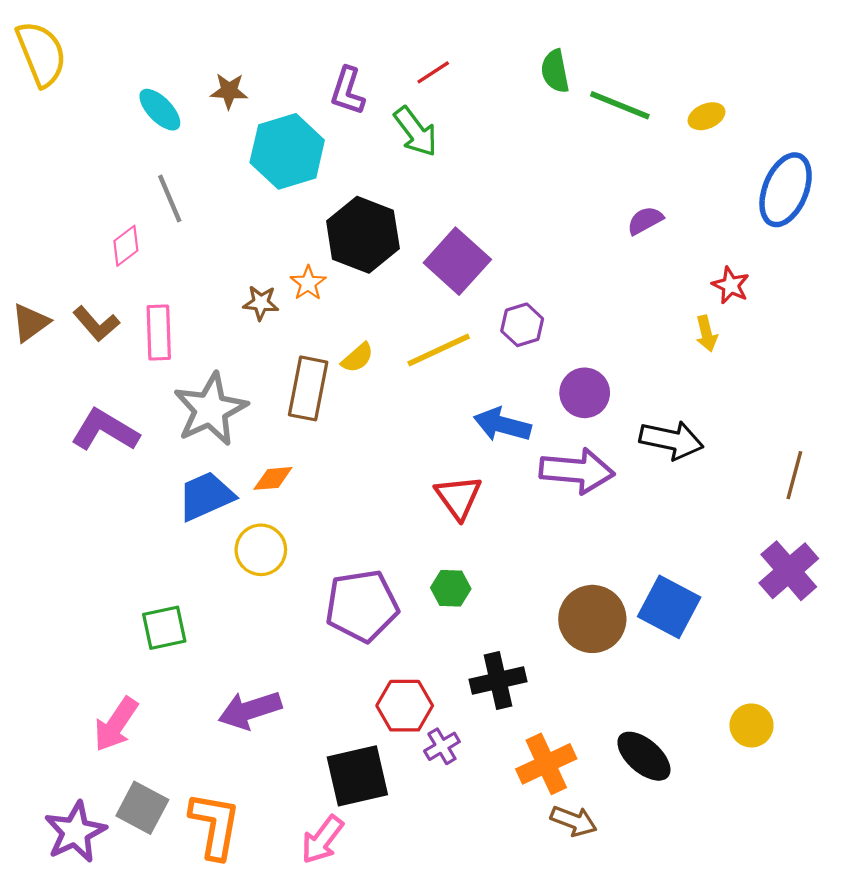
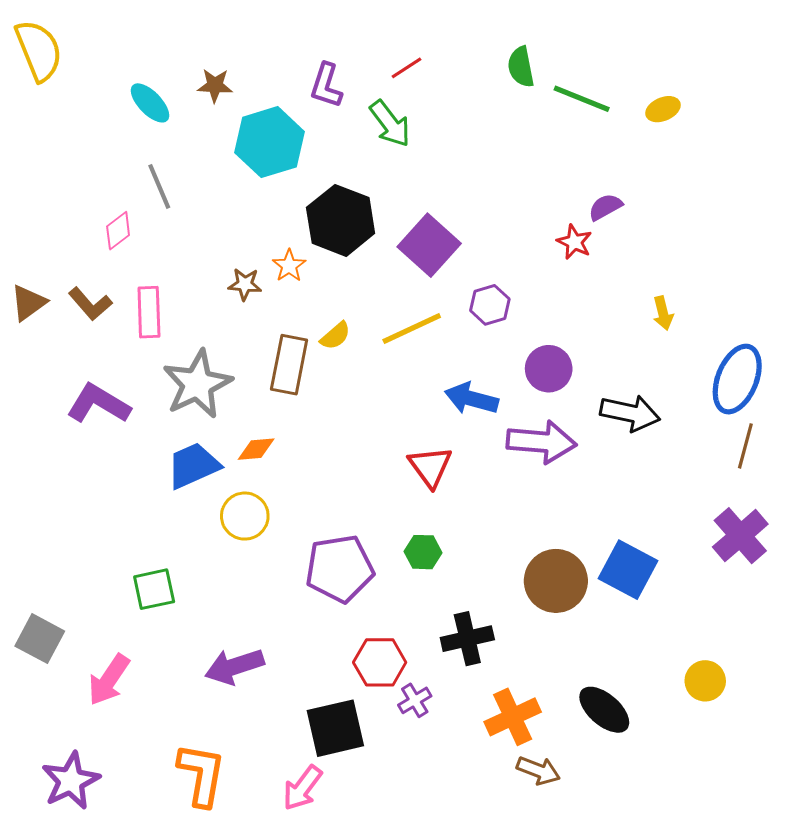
blue ellipse: (786, 190) -> (737, 379), moved
red star: (731, 285) -> (574, 242), moved
gray square: (142, 808) -> (40, 639), moved

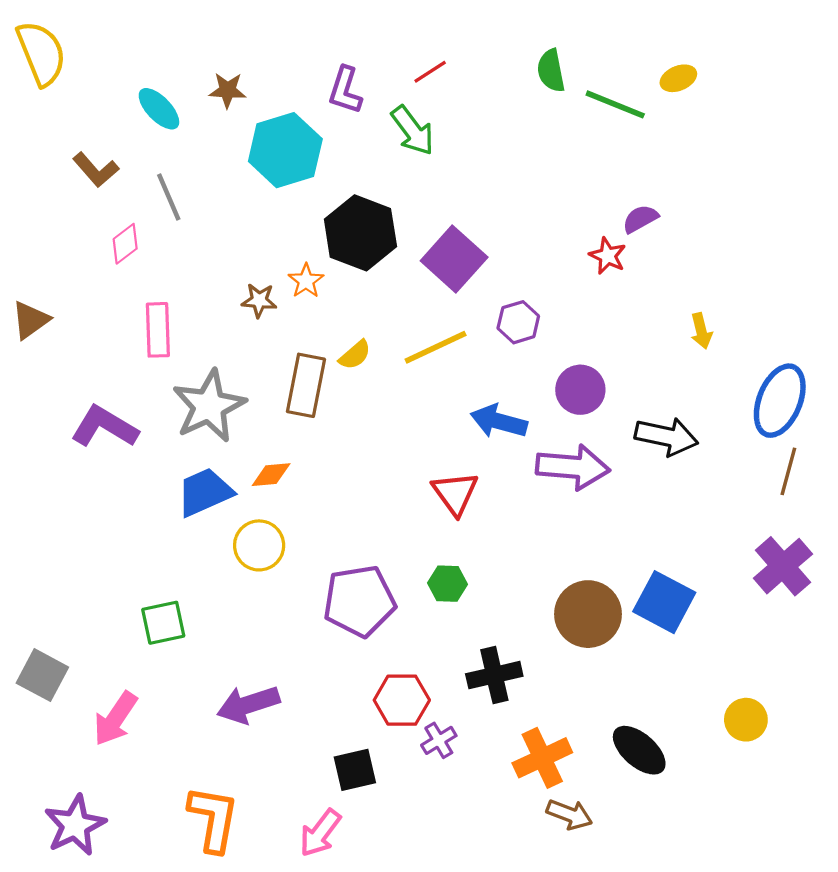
yellow ellipse: (663, 109) -> (678, 78), moved
brown L-shape: (90, 304) -> (96, 170), moved
black square: (335, 728) -> (355, 770), size x0.7

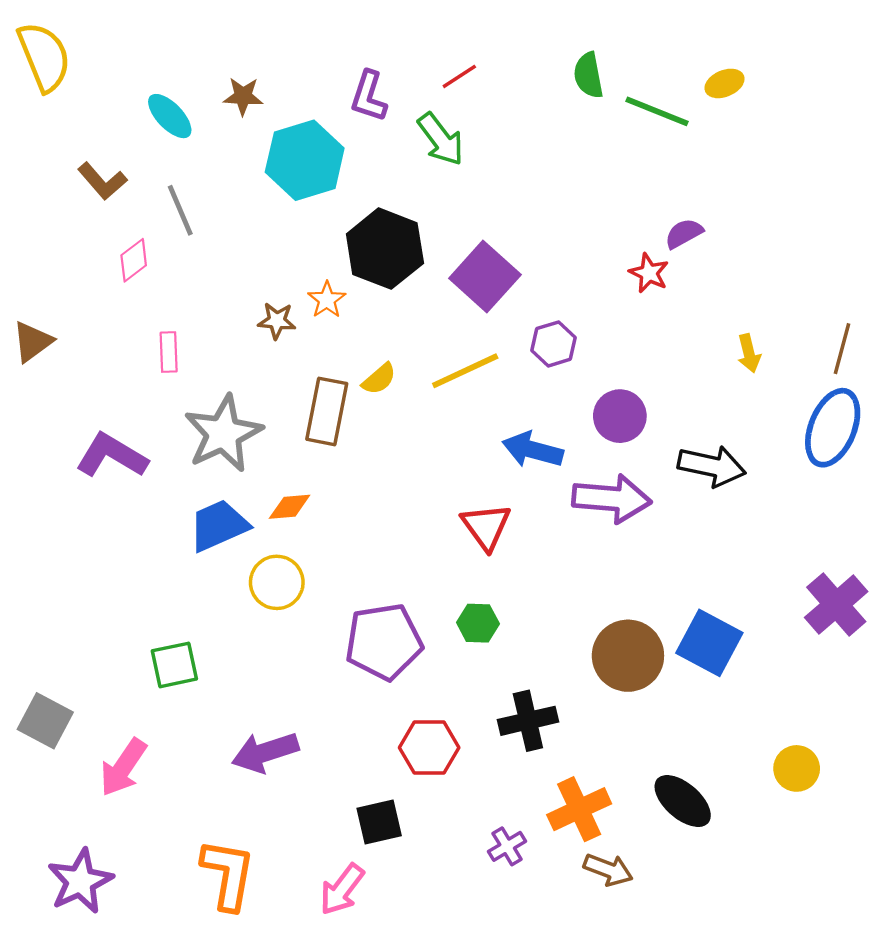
pink rectangle: (158, 330) -> (169, 352), size x0.7
brown line: (788, 471) -> (842, 349), moved
purple cross: (439, 740) -> (507, 846), moved

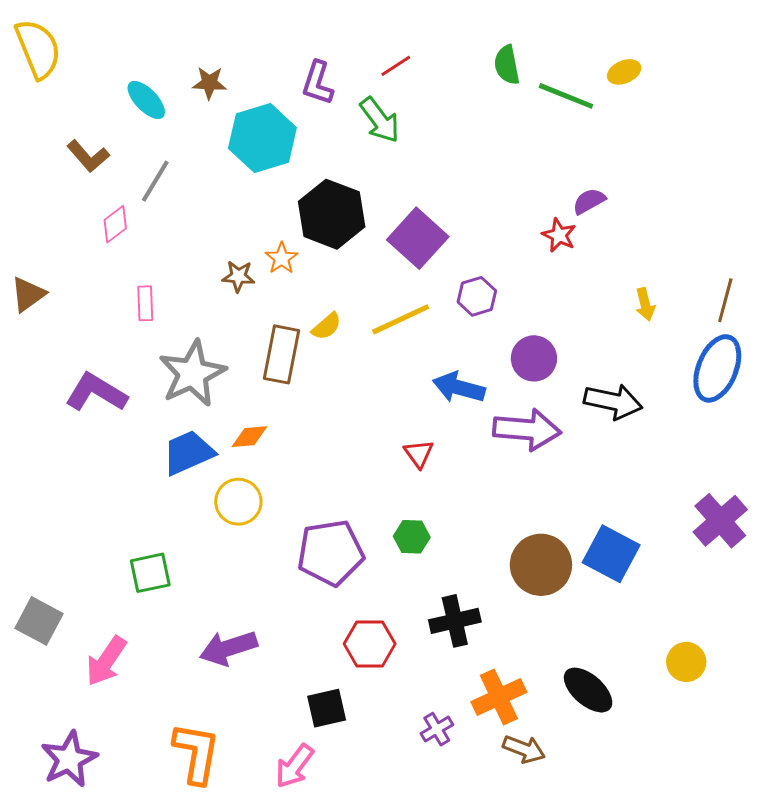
gray line: (180, 210) -> (155, 181), turned 54
red triangle: (486, 527) -> (419, 454), size x0.7

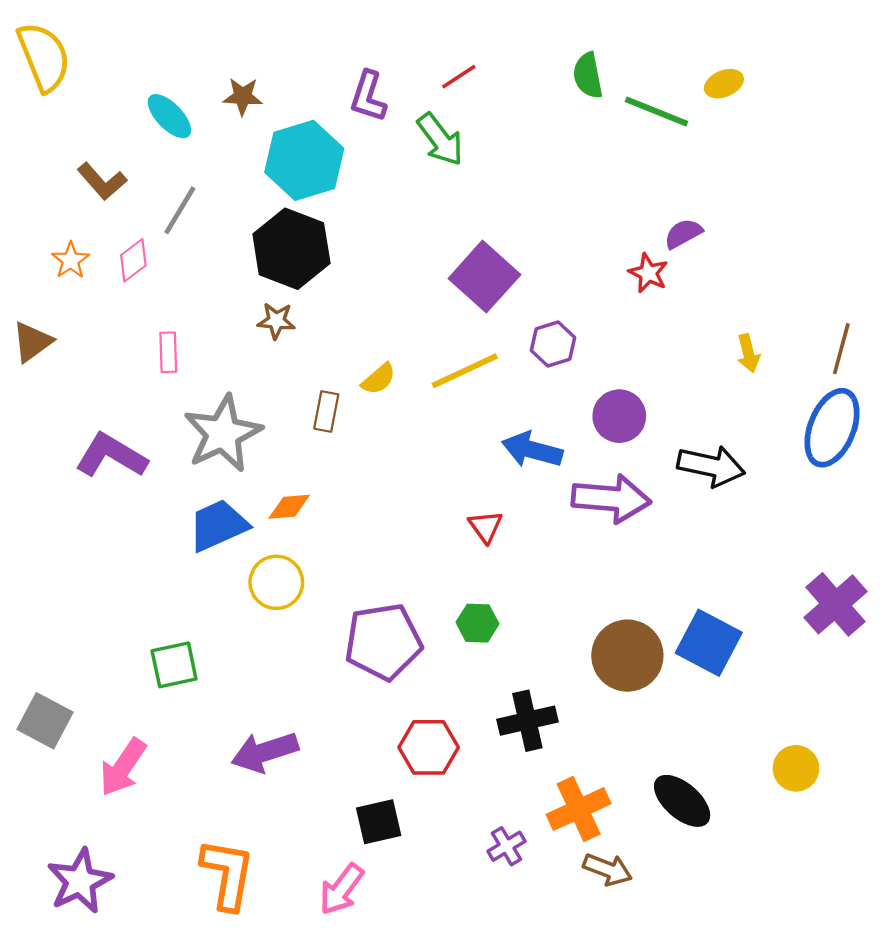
black hexagon: (332, 214) -> (291, 249), moved
orange star: (282, 258) -> (71, 260), moved
brown rectangle: (282, 354) -> (326, 411), size x0.6

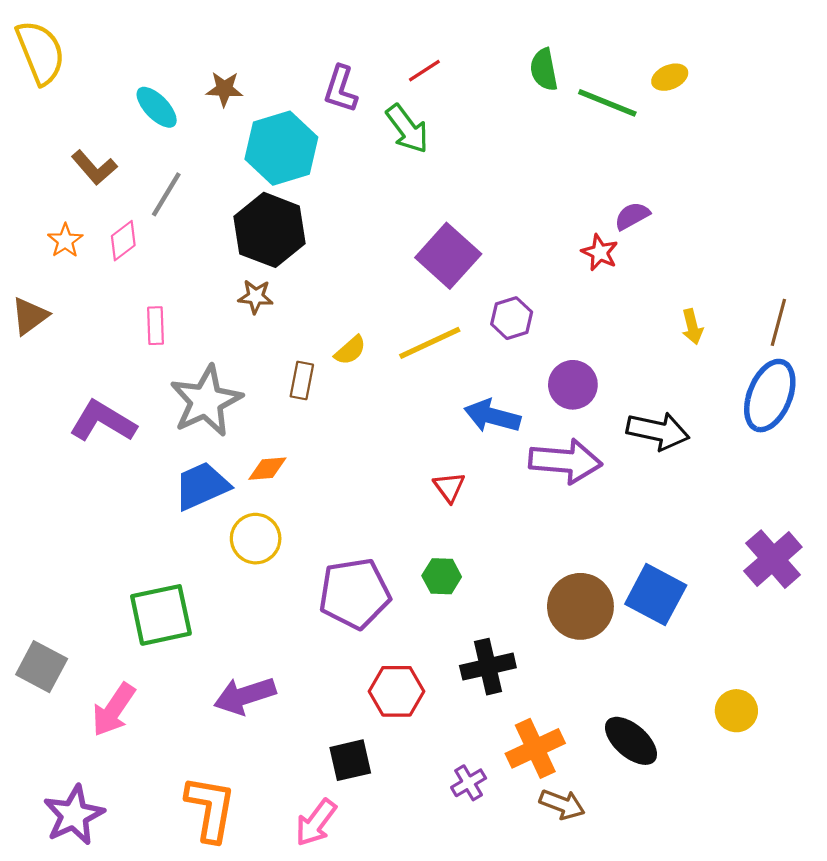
green square: (174, 665) -> (161, 615), size x1.4

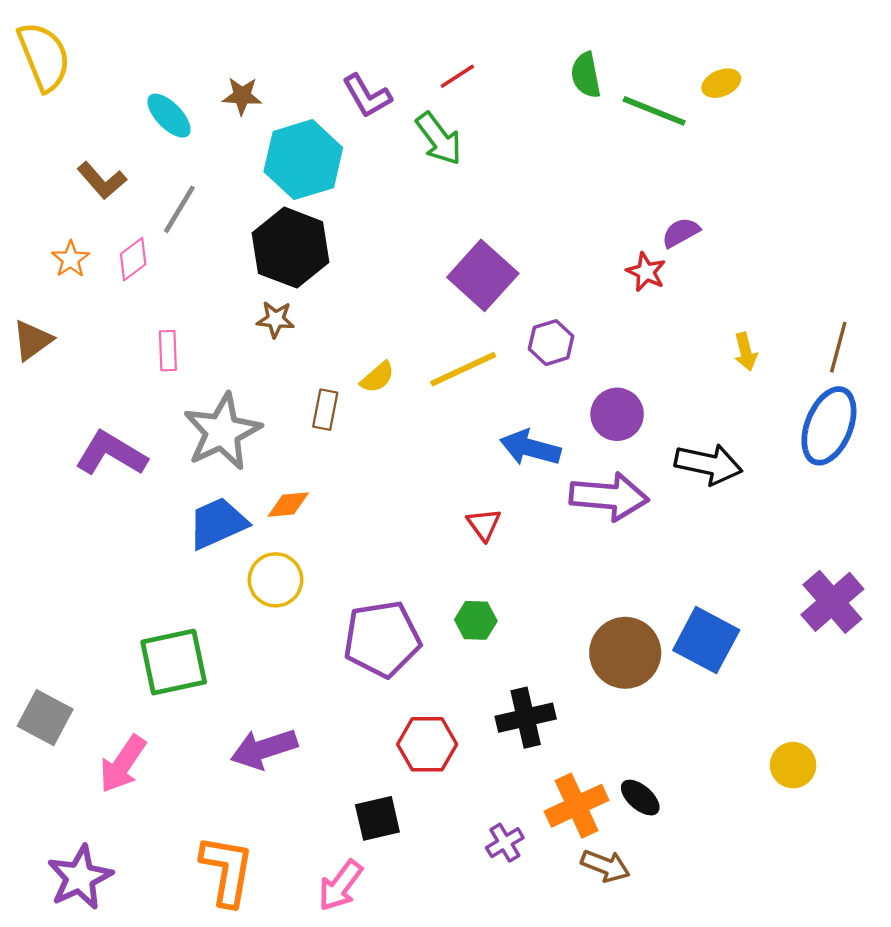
purple L-shape: (341, 89) -> (367, 96), turned -48
black ellipse: (631, 741) -> (640, 798), moved, size x0.7

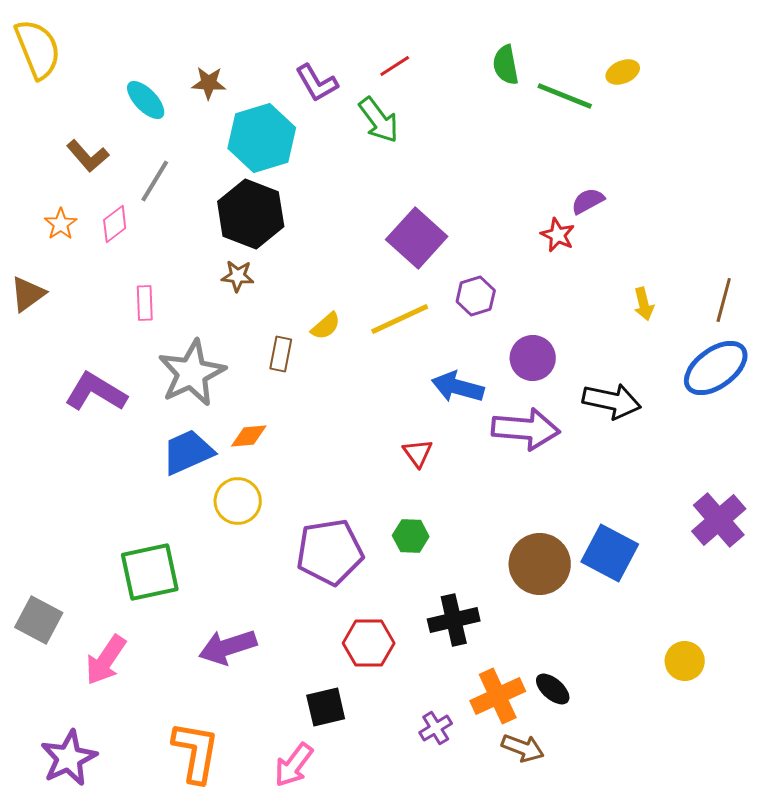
blue ellipse: (829, 426) -> (716, 368), turned 32

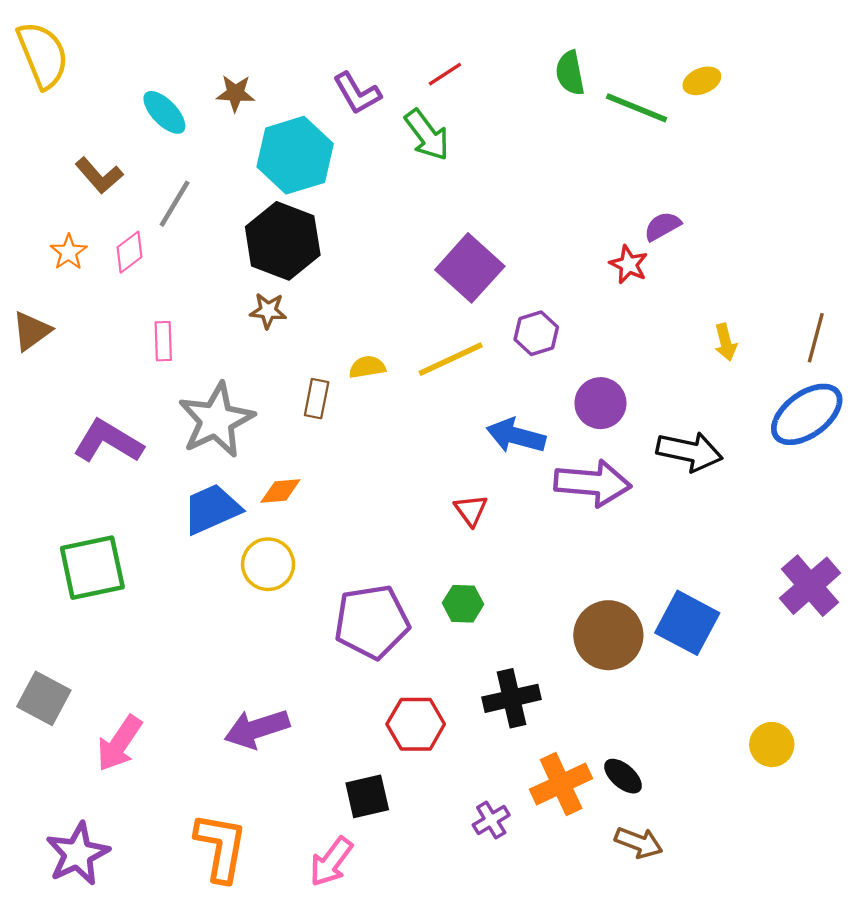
yellow semicircle: (326, 326) -> (367, 367), turned -148
green square: (150, 572) -> (92, 568), moved
brown arrow: (523, 748) -> (639, 843), moved

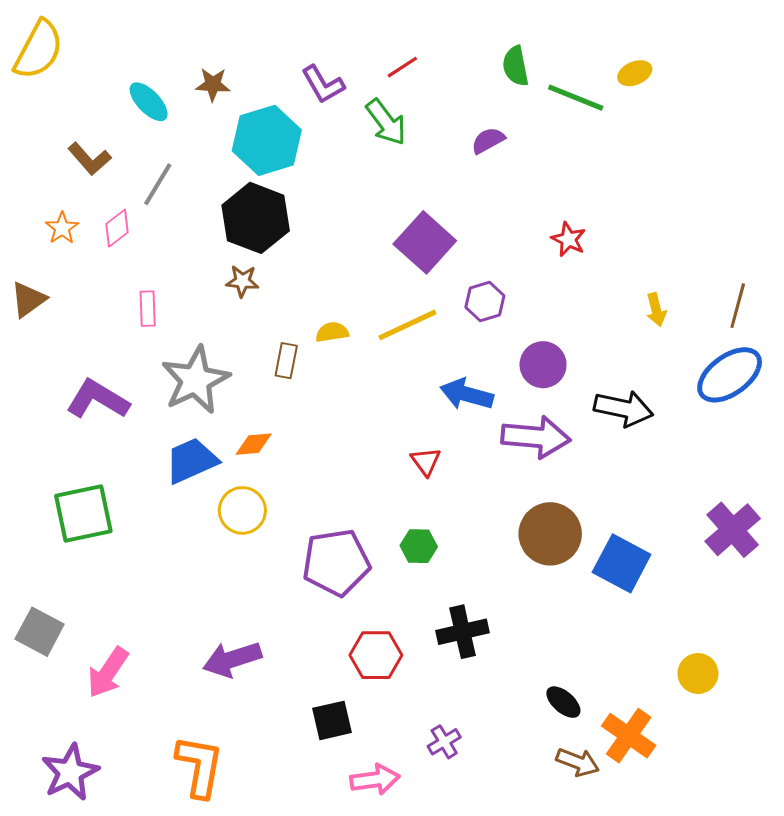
yellow semicircle: (43, 55) -> (39, 50), turned 50
purple semicircle: (662, 226) -> (488, 140), moved
brown circle: (608, 635) -> (550, 534), moved
orange cross: (561, 784) -> (629, 736), moved, turned -30
pink arrow: (331, 862) -> (375, 779), moved, turned -135

